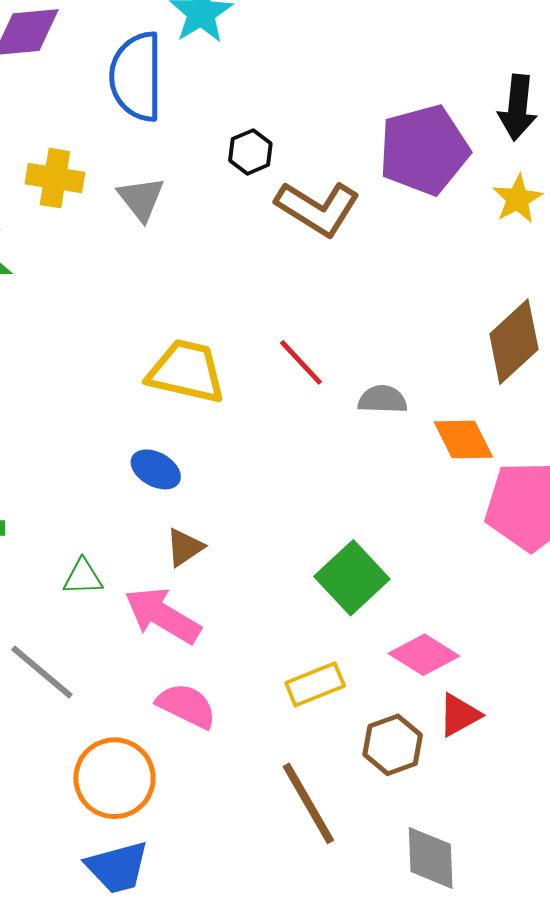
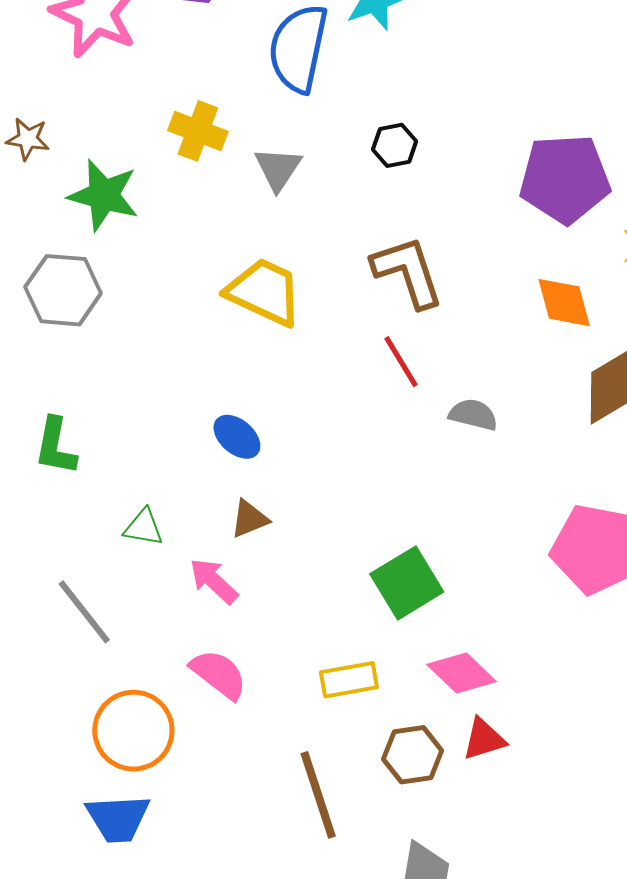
brown L-shape: (318, 208) -> (408, 272), moved, turned -152
yellow trapezoid: (186, 371) -> (264, 292), moved
orange diamond: (463, 440) -> (564, 303), moved
pink arrow: (162, 615) -> (214, 581), size x0.7

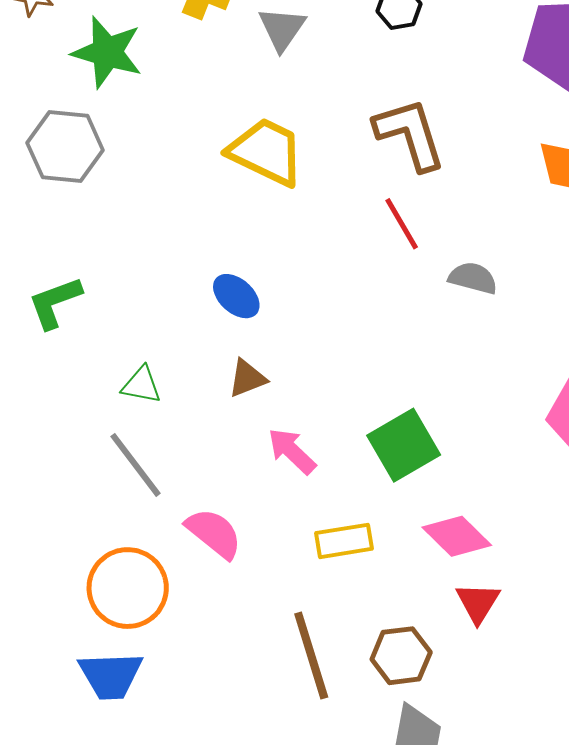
green L-shape: (56, 446) -> (55, 302), turned 58
pink arrow: (214, 581) -> (292, 451), moved
gray line: (84, 612) -> (135, 465), moved
red triangle: (484, 739) -> (478, 603), turned -42
brown hexagon: (413, 755) -> (401, 656), moved

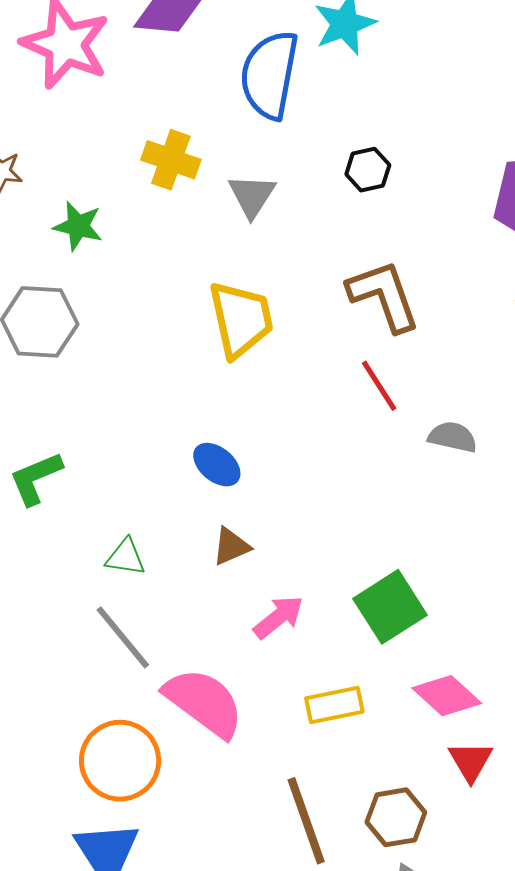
green star: (107, 52) -> (78, 226), size x0.7
yellow trapezoid: (266, 152) -> (241, 319), turned 54
pink arrow: (292, 451) -> (279, 617), turned 100
pink semicircle: (214, 533) -> (204, 702), size x1.4

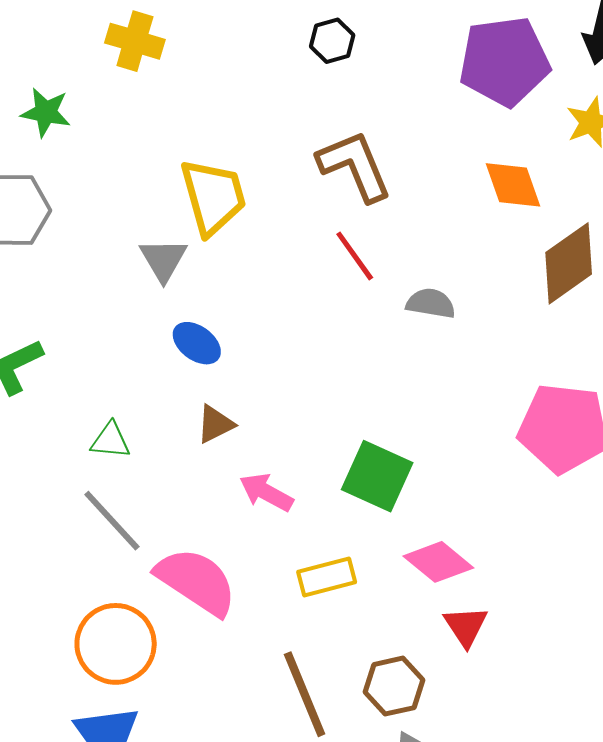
gray triangle: (252, 196) -> (163, 260), moved
green square: (390, 607) -> (377, 476), turned -30
pink arrow: (279, 617) -> (266, 492), turned -110

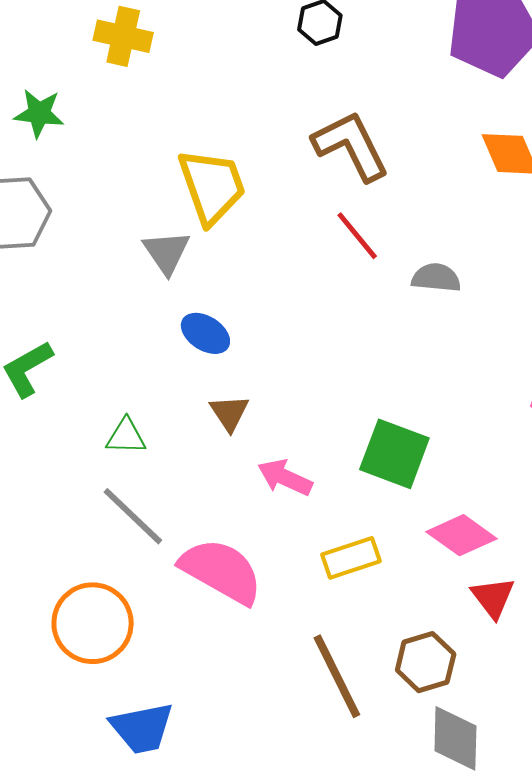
brown triangle: (215, 424) -> (229, 413), turned -33
orange circle: (116, 644) -> (93, 623), moved

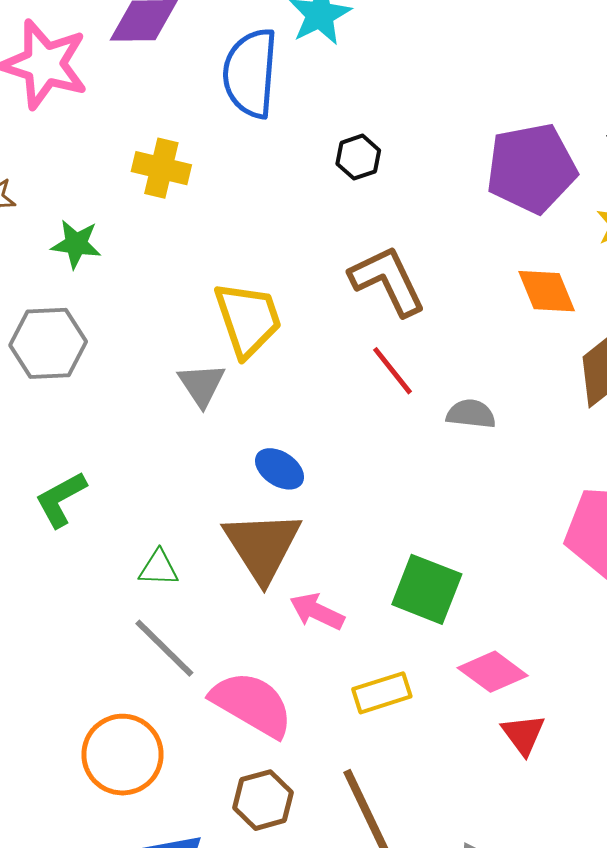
blue ellipse: (205, 333) -> (280, 469), moved
brown triangle: (229, 413) -> (262, 546), size x2.0
brown hexagon: (426, 662) -> (263, 800), moved

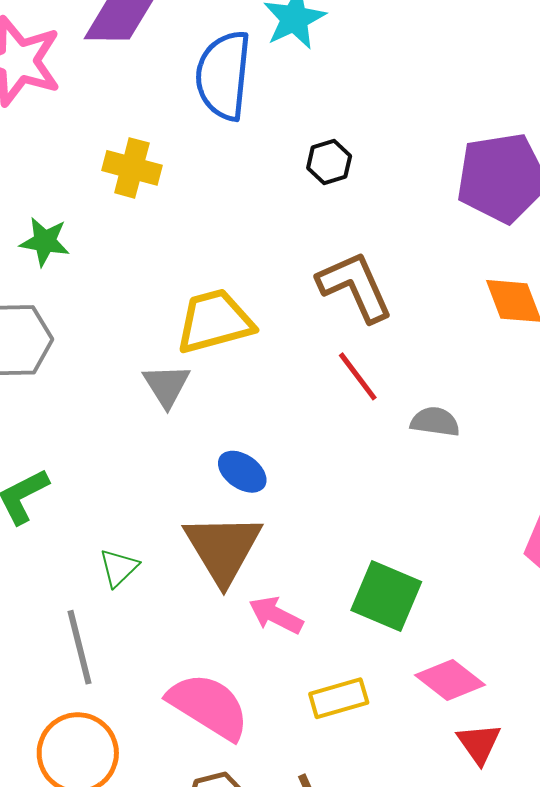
yellow trapezoid: (248, 319) -> (215, 321), turned -88
green triangle: (159, 568) -> (119, 568), turned -48
gray line: (164, 648) -> (79, 647), moved, turned 30

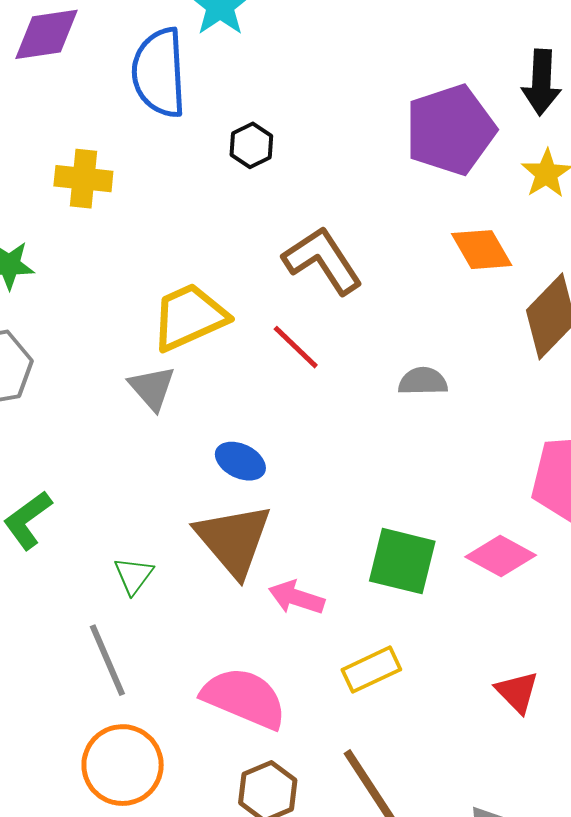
black hexagon: (329, 162) -> (251, 145), moved
red line: (358, 376) -> (296, 347), moved
pink diamond: (450, 680) -> (501, 556), moved

